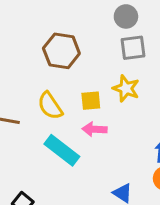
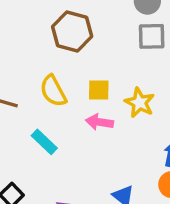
yellow star: (126, 88) -> (140, 103), moved
cyan rectangle: (62, 150) -> (44, 142), moved, size x0.7

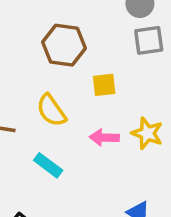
yellow square: (99, 90) -> (104, 85), moved
yellow star: (140, 103) -> (147, 133), moved

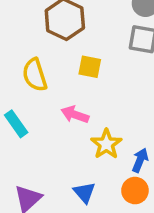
yellow star: (147, 133) -> (106, 144), moved

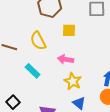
yellow star: (106, 144) -> (73, 81), moved

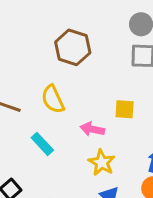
yellow square: (69, 30) -> (125, 109), moved

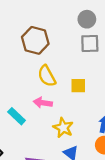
yellow semicircle: (53, 99) -> (47, 76), moved
pink arrow: (92, 129) -> (43, 103), moved

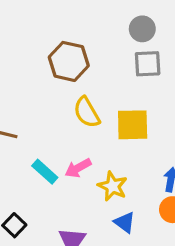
yellow square: (78, 86) -> (133, 125), size x1.5
pink arrow: (43, 103) -> (78, 168), moved, turned -36

